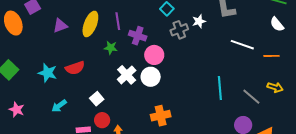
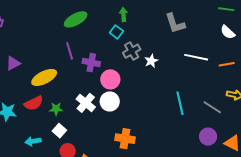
white star: (199, 21) -> (151, 61), moved
yellow ellipse: (90, 24) -> (44, 77), moved, turned 50
green star: (111, 48) -> (56, 109), moved
cyan arrow: (59, 106) -> (33, 141), moved, turned 35
orange cross: (161, 116) -> (125, 139), turned 30

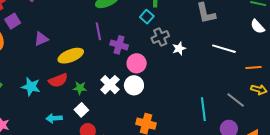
orange line: (227, 64) -> (253, 67), moved
cyan line: (180, 103) -> (203, 109), moved

